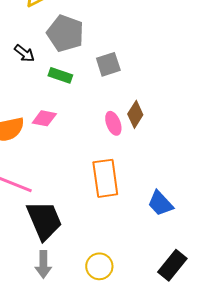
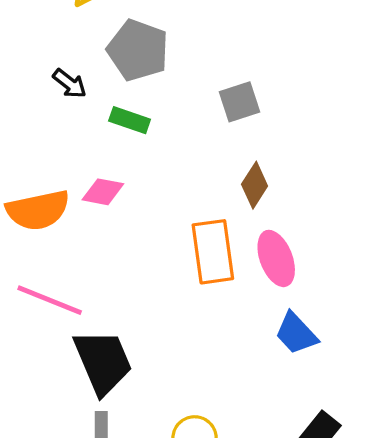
gray square: (108, 64) -> (240, 102), moved
pink ellipse: (113, 123) -> (276, 258), moved, size x1.4
orange rectangle: (105, 178) -> (213, 252), moved

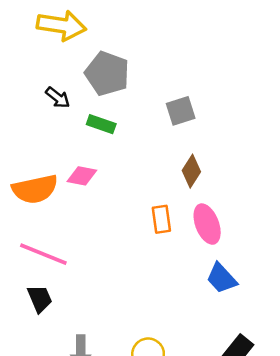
orange rectangle: (213, 252) -> (161, 219), size x0.6
black trapezoid: (103, 362) -> (40, 299), moved, size x0.6

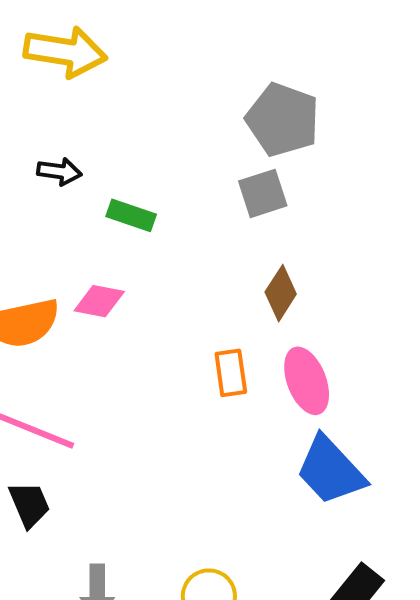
gray pentagon: (107, 74) -> (283, 120), moved
black arrow: (58, 98) -> (59, 171), turned -30
blue trapezoid: (222, 278) -> (331, 471), size x1.4

